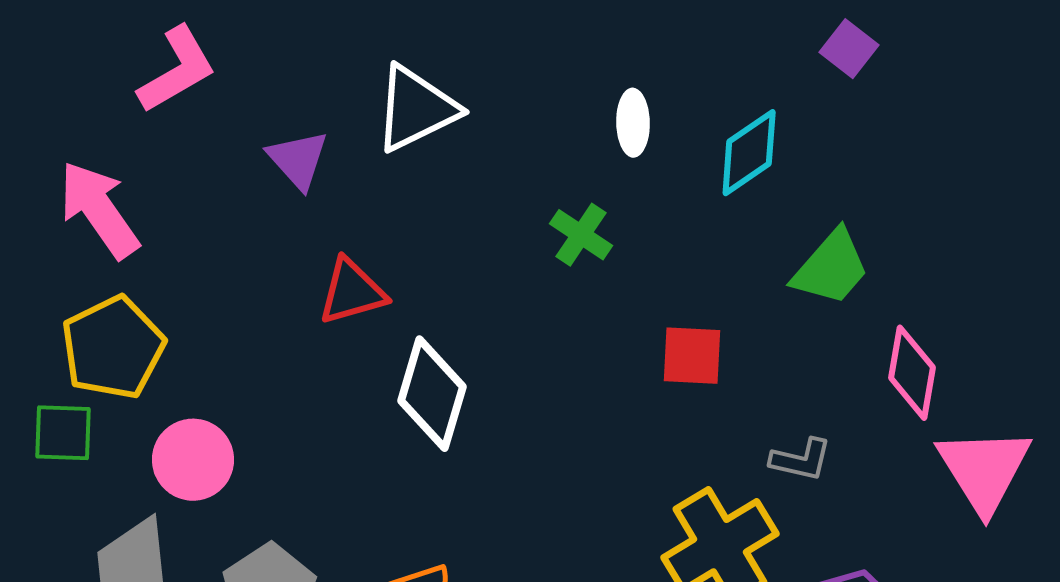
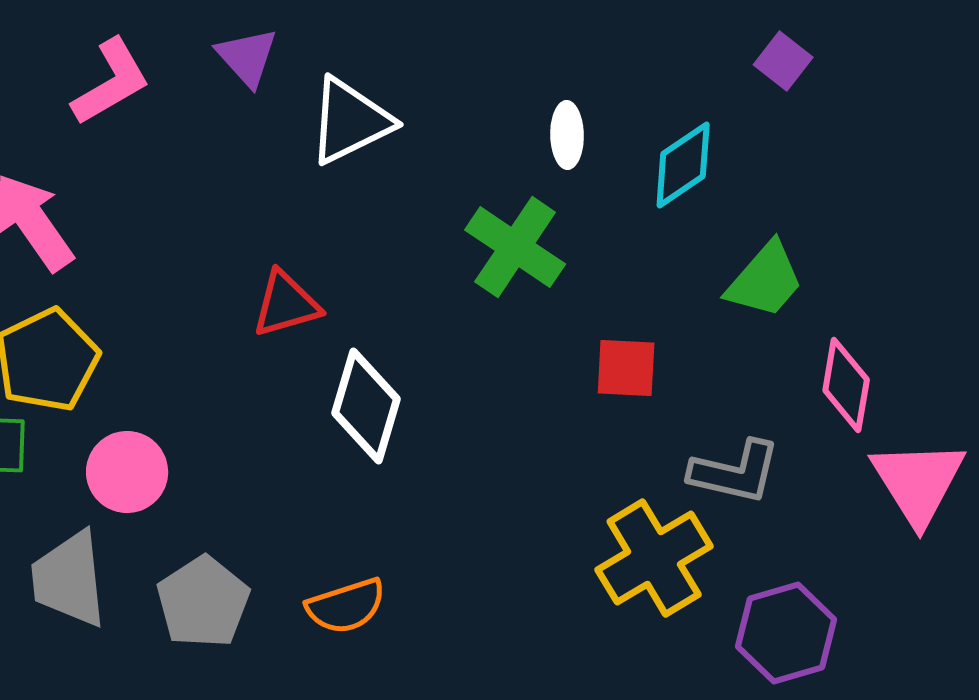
purple triangle: (298, 160) -> (247, 57), moved
green cross: (581, 235) -> (515, 247), size x1.6
gray L-shape: (801, 460) -> (735, 472), size x1.5

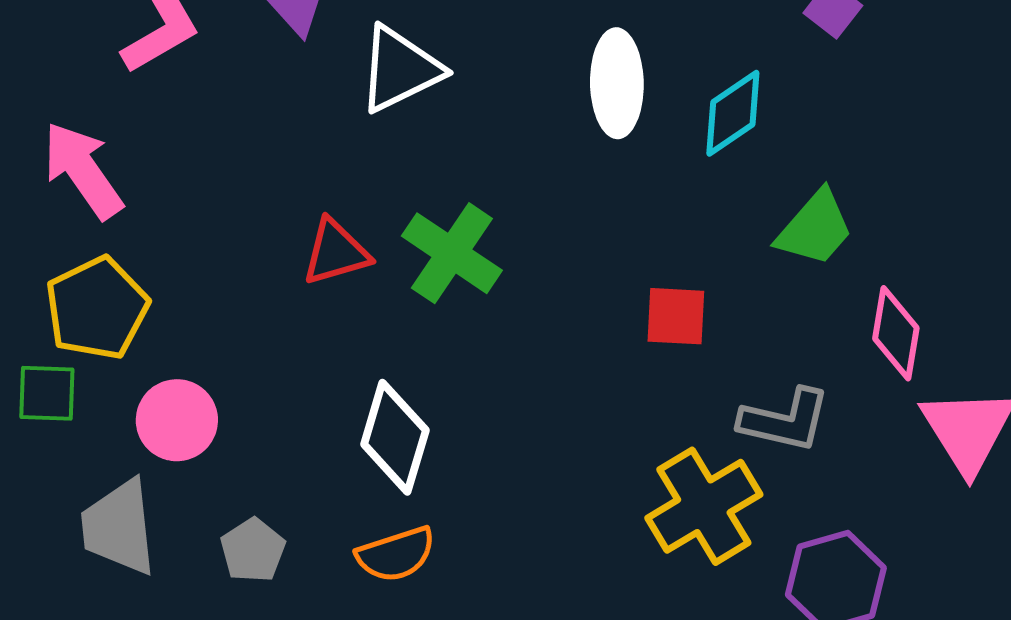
white ellipse: (567, 135) -> (617, 83), size x1.6
green cross: (515, 247) -> (452, 253), moved
white diamond: (366, 406) -> (395, 437), moved
gray pentagon: (203, 602) -> (253, 550), size x0.7

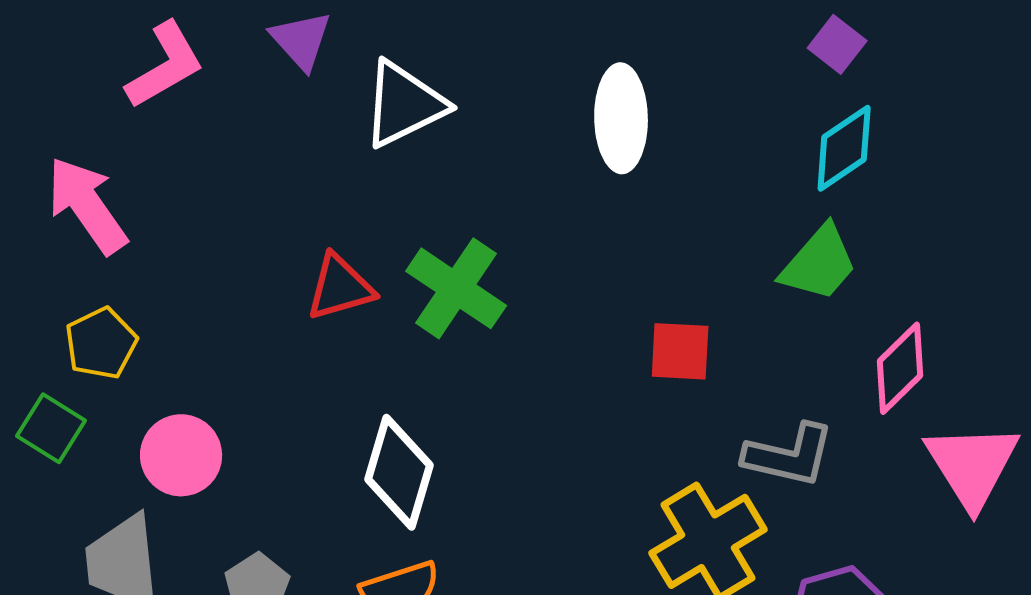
cyan diamond: (733, 113) -> (844, 148), moved
yellow pentagon: (97, 308) -> (101, 343), size x0.7
pink diamond: (896, 333) -> (900, 368), turned 36
green square: (47, 393) -> (51, 428), turned 30

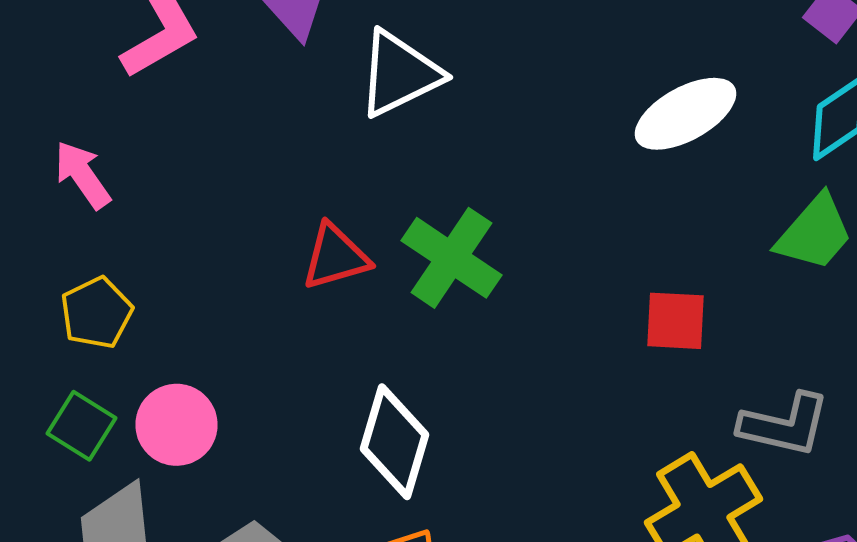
white ellipse: (621, 118) -> (686, 114), moved, turned 62
pink arrow: (87, 205) -> (82, 175), size x0.7
green square: (51, 428) -> (82, 426), moved

